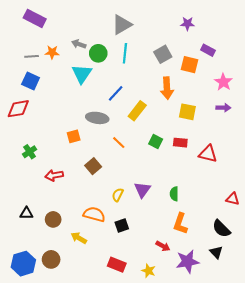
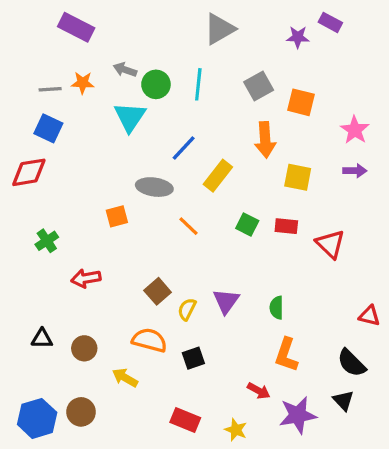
purple rectangle: (35, 18) -> (76, 27), moved
gray triangle: (122, 25) -> (220, 29), moved
purple rectangle: (208, 50) -> (330, 22), moved
red triangle: (208, 154) -> (330, 244), turned 30
brown square: (93, 166) -> (158, 291), moved

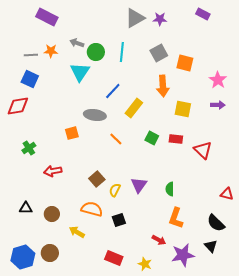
purple star: (298, 37) -> (160, 19), moved

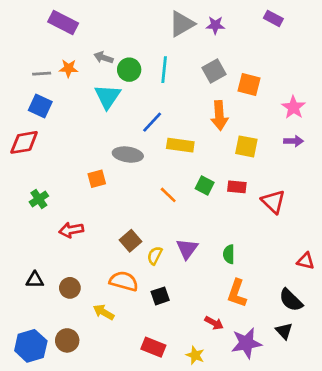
yellow rectangle: (134, 108) -> (180, 145), turned 60
orange line: (116, 139) -> (168, 195), moved

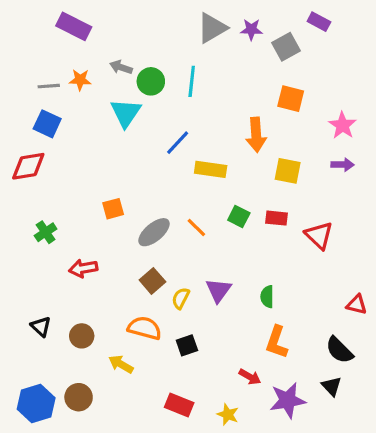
gray square: (214, 71) -> (286, 47), moved
gray ellipse: (128, 155) -> (154, 232), moved, turned -48
black triangle: (35, 280) -> (41, 326), turned 42

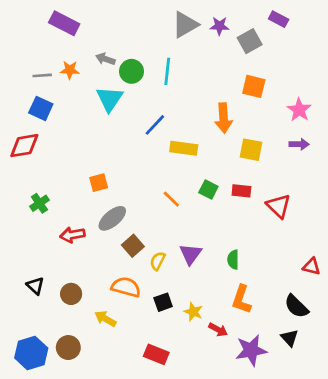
gray ellipse: (154, 232) -> (112, 218), moved
yellow star: (228, 414) -> (193, 312), moved

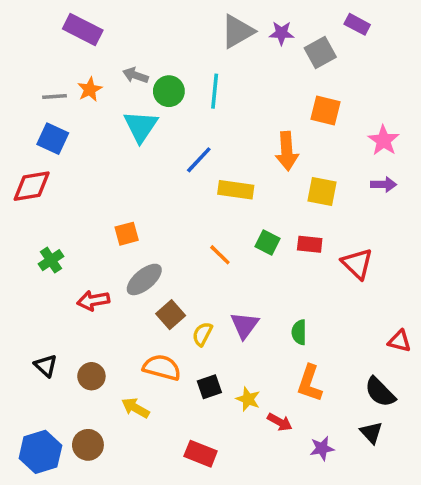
orange star: (70, 70) -> (90, 89), turned -30
purple star: (251, 350) -> (322, 448), size x0.6

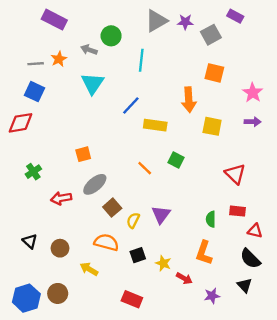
green circle: (169, 91) -> (111, 36), moved
red rectangle: (310, 244) -> (238, 211), moved
green semicircle: (299, 332) -> (211, 219), moved
red triangle: (399, 341) -> (255, 231), moved

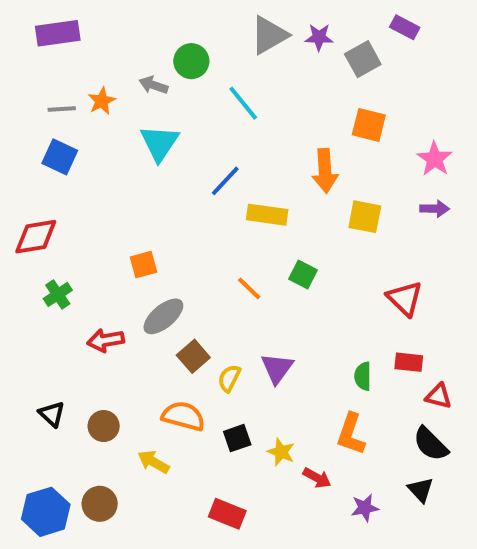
purple rectangle: (54, 20) -> (58, 33), moved, turned -35
cyan line: (141, 60) -> (243, 103), turned -45
red diamond: (21, 123) -> (36, 237), moved

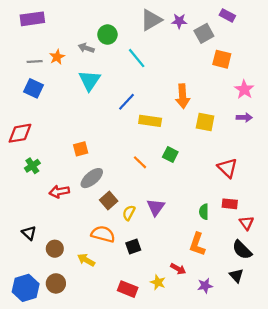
orange square: (369, 125) -> (222, 59), moved
red triangle: (439, 396) -> (247, 223), turned 40
brown circle: (104, 426) -> (55, 249), moved
yellow star: (281, 452) -> (158, 282), moved

